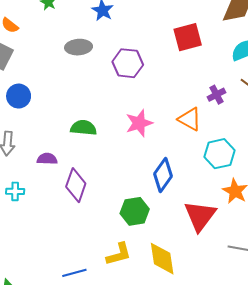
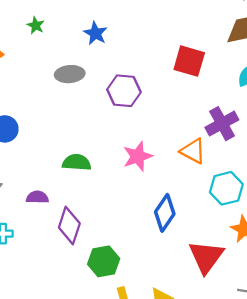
red square: (188, 37) -> (189, 61), turned 32
purple cross: (217, 95) -> (222, 124), size x1.6
green hexagon: (135, 211) -> (104, 261), moved

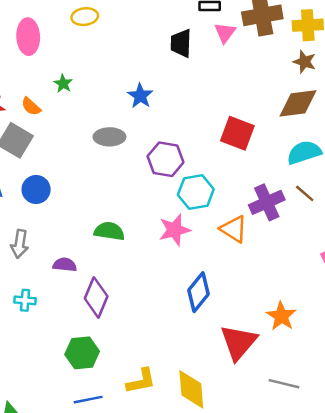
green star: (36, 25) -> (63, 84), moved
cyan hexagon: (226, 188) -> (196, 192), moved
green hexagon: (104, 261) -> (82, 353), moved

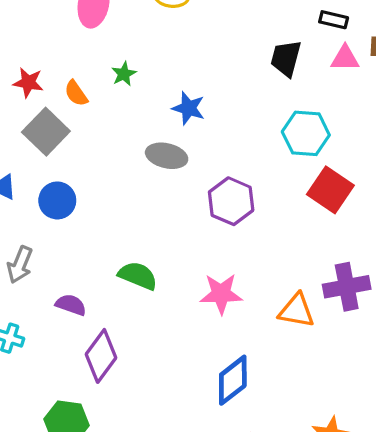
pink triangle: (225, 33) -> (345, 58), turned 40
blue star: (140, 96) -> (189, 108), moved, turned -30
cyan hexagon: (196, 192) -> (306, 133), moved
orange triangle: (234, 229) -> (297, 311), turned -36

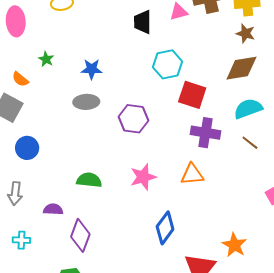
purple cross: (347, 287) -> (205, 133), moved, turned 36

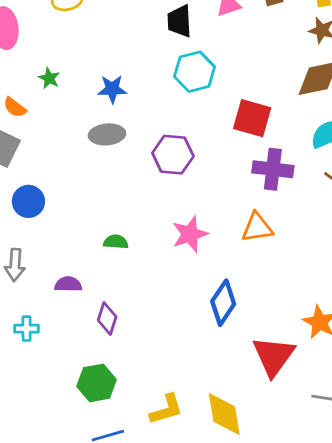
cyan hexagon: (168, 64) -> (195, 72), moved
green semicircle: (89, 180) -> (116, 242), size x0.7
purple diamond: (80, 235) -> (107, 318), size x0.7

